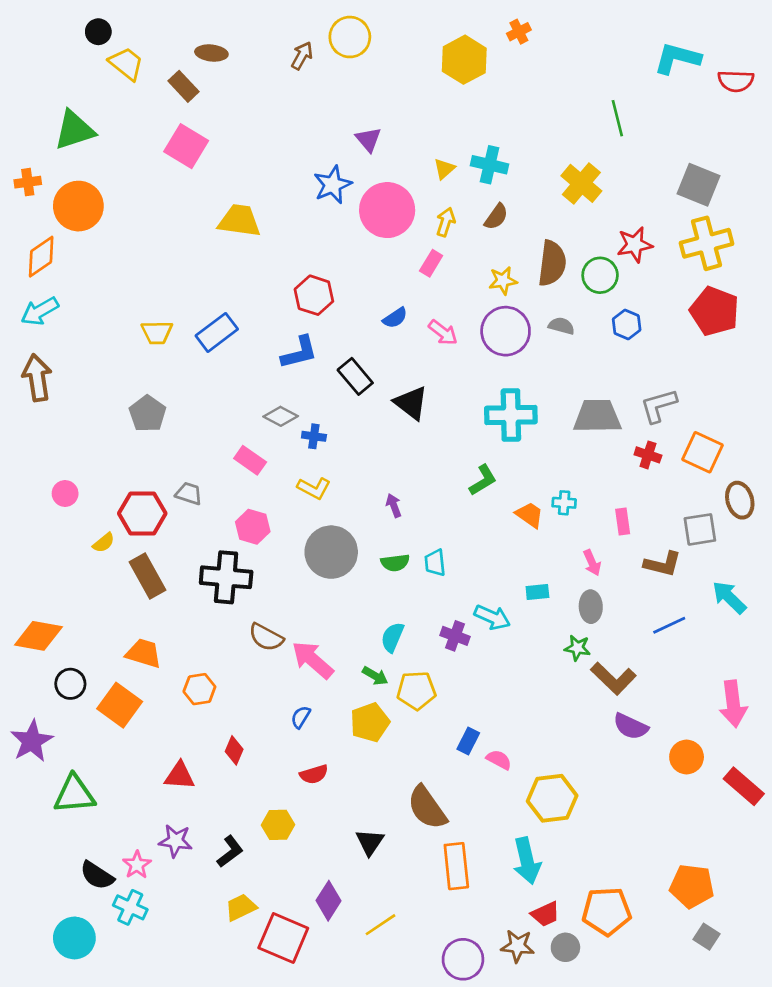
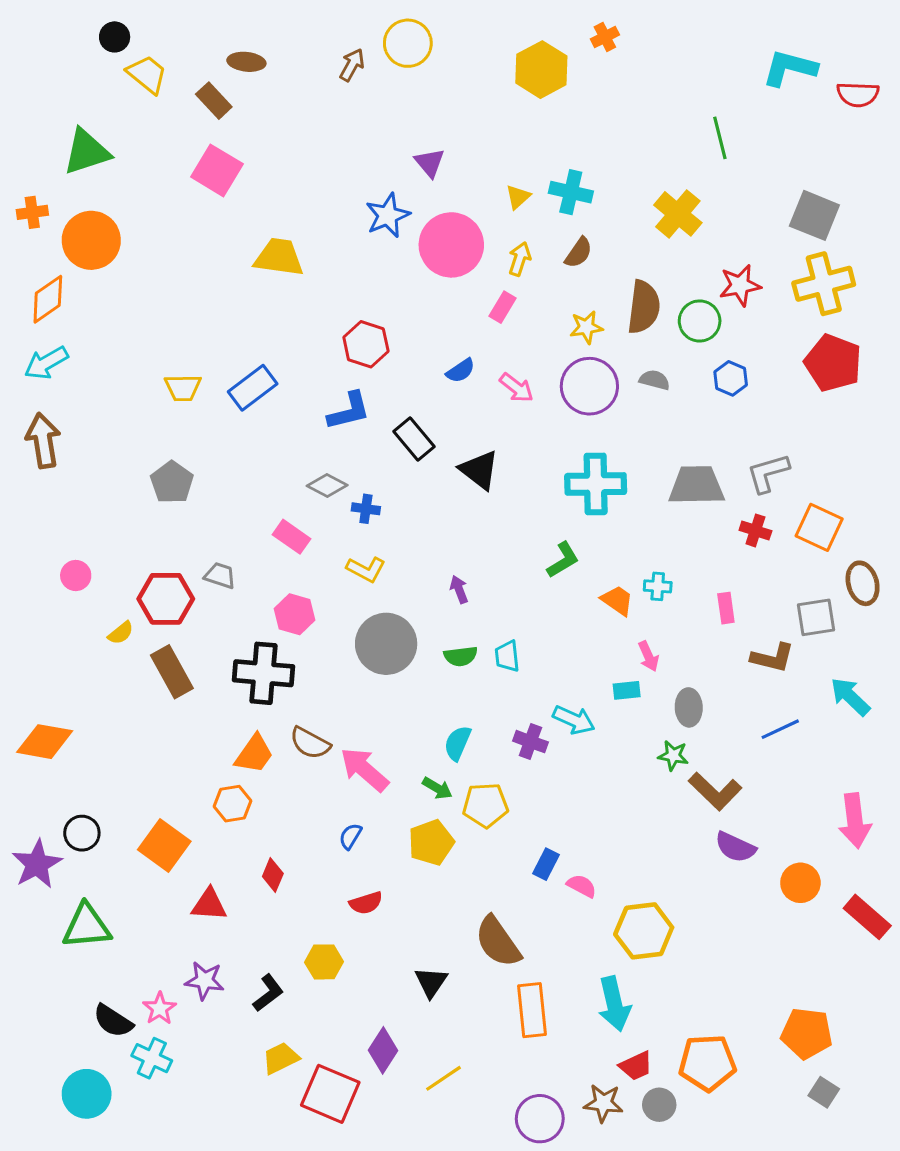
pink arrow: (592, 563) -> (648, 656), moved
orange trapezoid: (144, 653) -> (254, 754), moved, turned 108
black circle: (70, 684) -> (82, 833), moved
orange square: (120, 705) -> (164, 846), moved

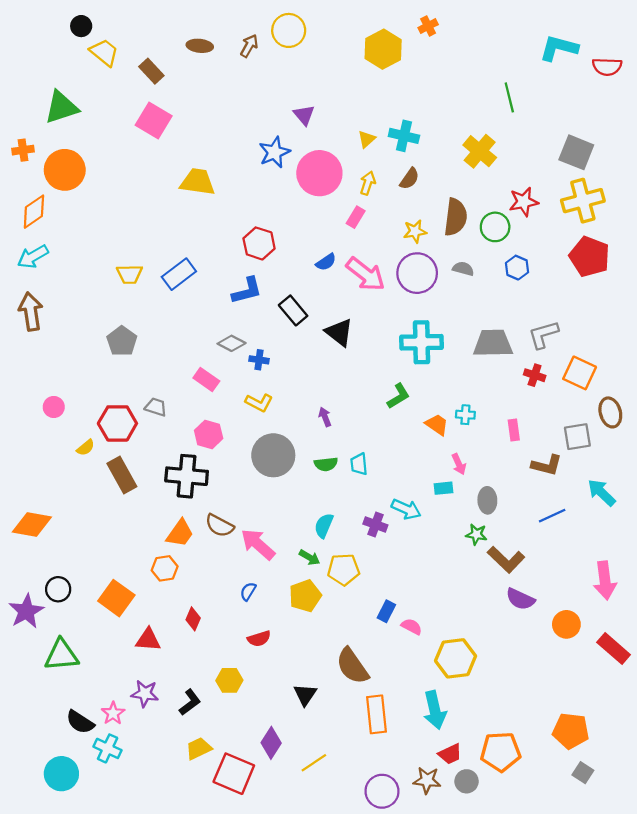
brown ellipse: (246, 62) -> (200, 46), moved
pink arrow: (516, 388) -> (366, 274), size x1.6

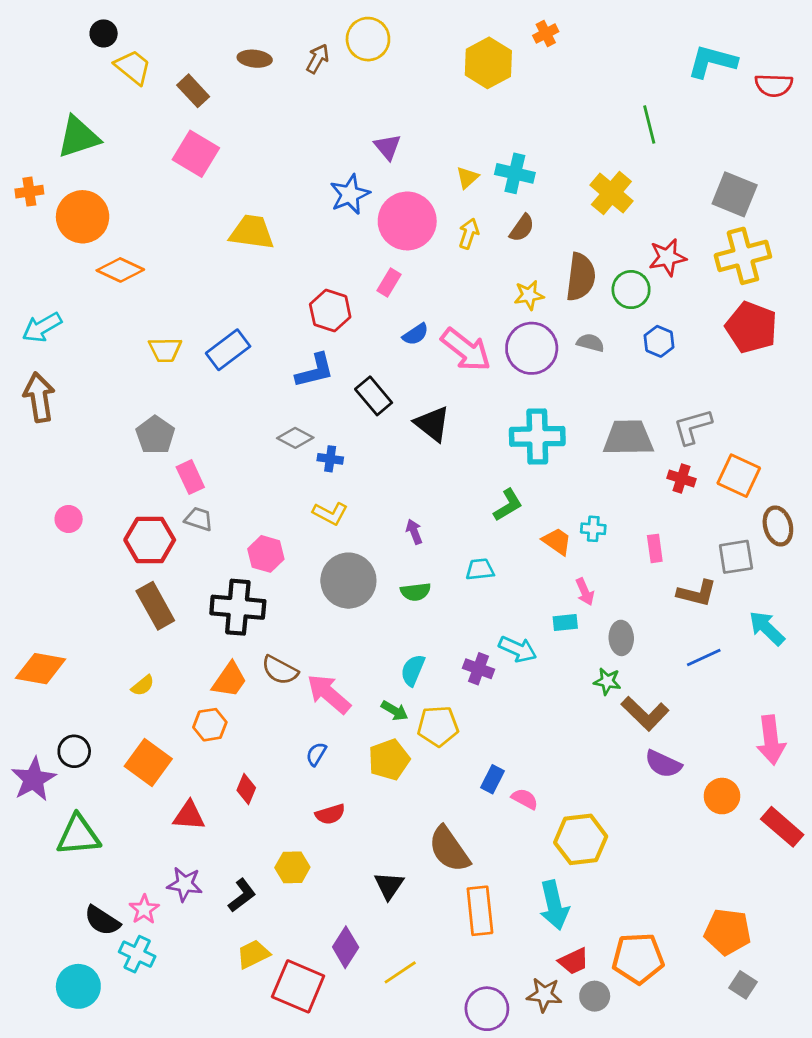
orange diamond: (34, 212) -> (120, 270), moved, turned 60
pink rectangle: (356, 217) -> (389, 283), moved
pink rectangle: (206, 380) -> (190, 477), moved, turned 30
yellow semicircle: (86, 448) -> (143, 686), moved
cyan trapezoid: (359, 464) -> (480, 569), moved, turned 90

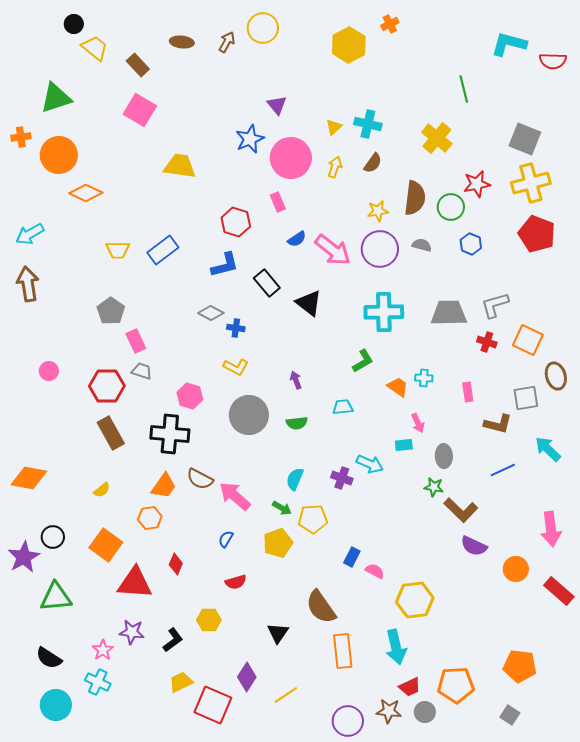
pink rectangle: (389, 283) -> (278, 202), turned -54
red triangle: (189, 816) -> (135, 583), size x1.5
black semicircle: (102, 921) -> (49, 658), moved
gray square: (743, 985) -> (510, 715), moved

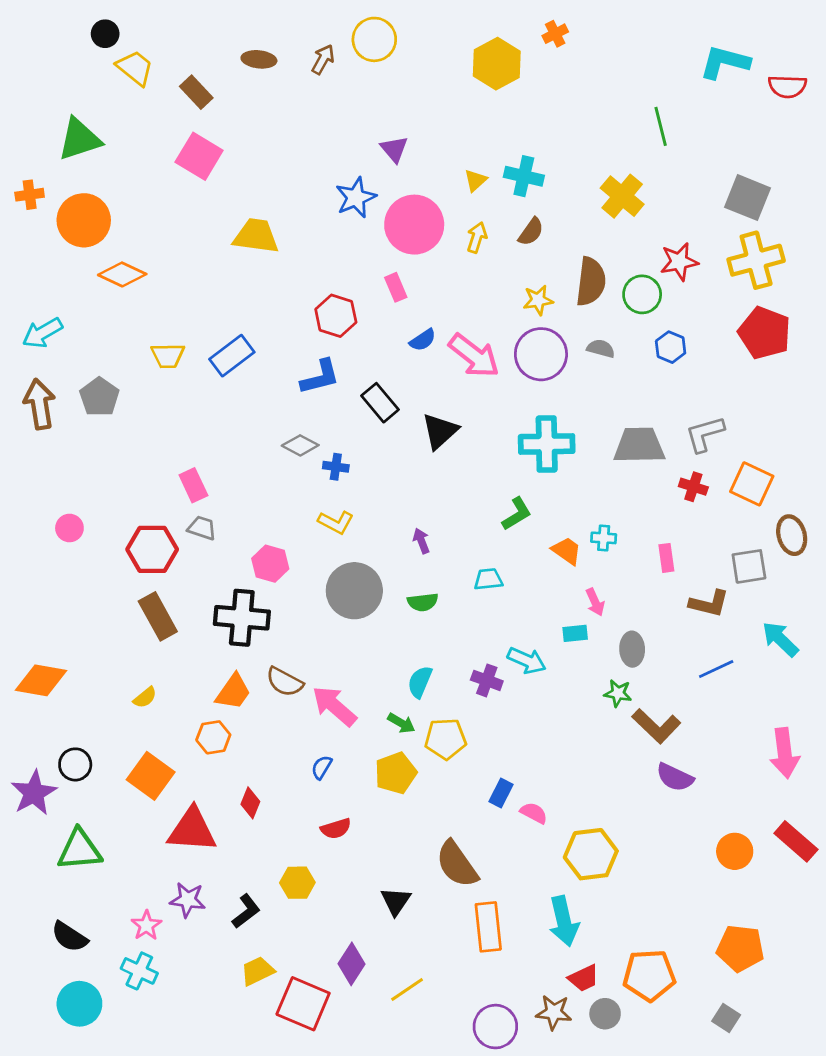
black triangle: (309, 303) -> (440, 431), turned 40
gray pentagon: (111, 311) -> (99, 397), moved
orange circle: (516, 569) -> (735, 851), moved

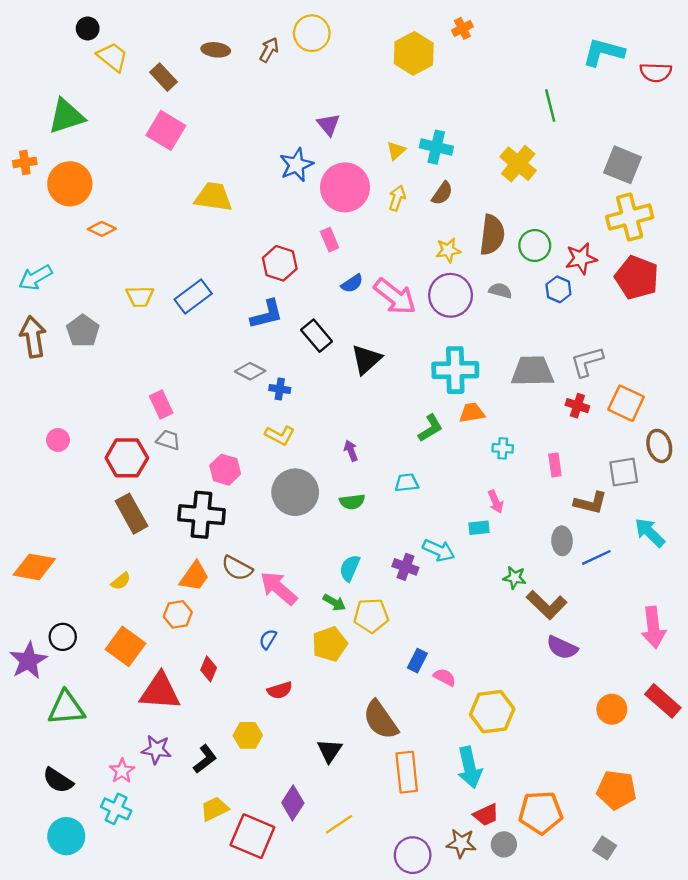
red star: (679, 262) -> (581, 259), moved
orange diamond: (122, 274) -> (102, 229), size x0.7
orange trapezoid: (567, 551) -> (472, 413), moved, turned -44
gray ellipse: (632, 649) -> (562, 541), moved

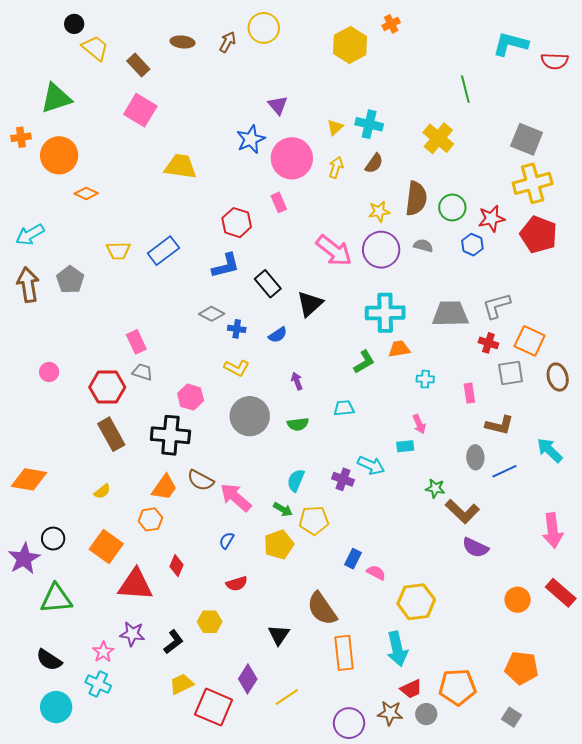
blue semicircle: (352, 283) -> (278, 335), moved
gray square: (624, 472) -> (511, 373), moved

